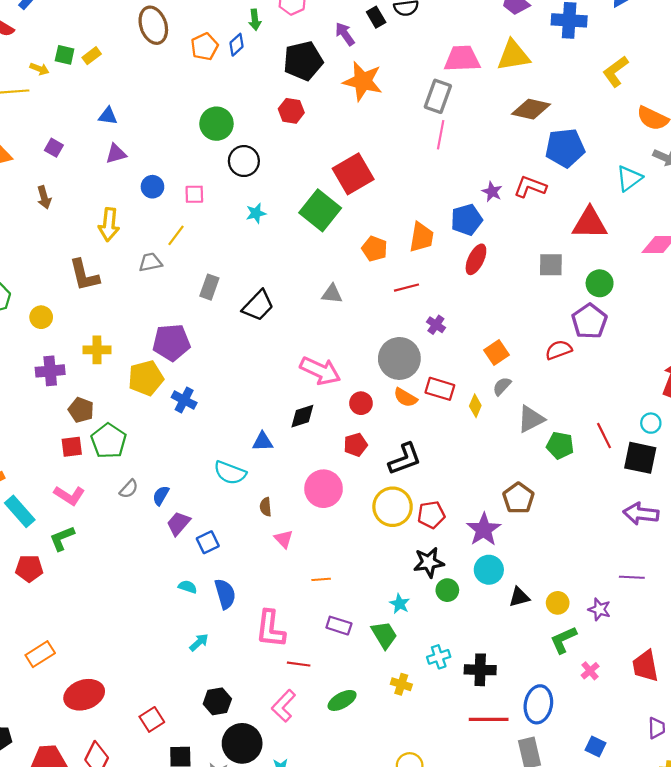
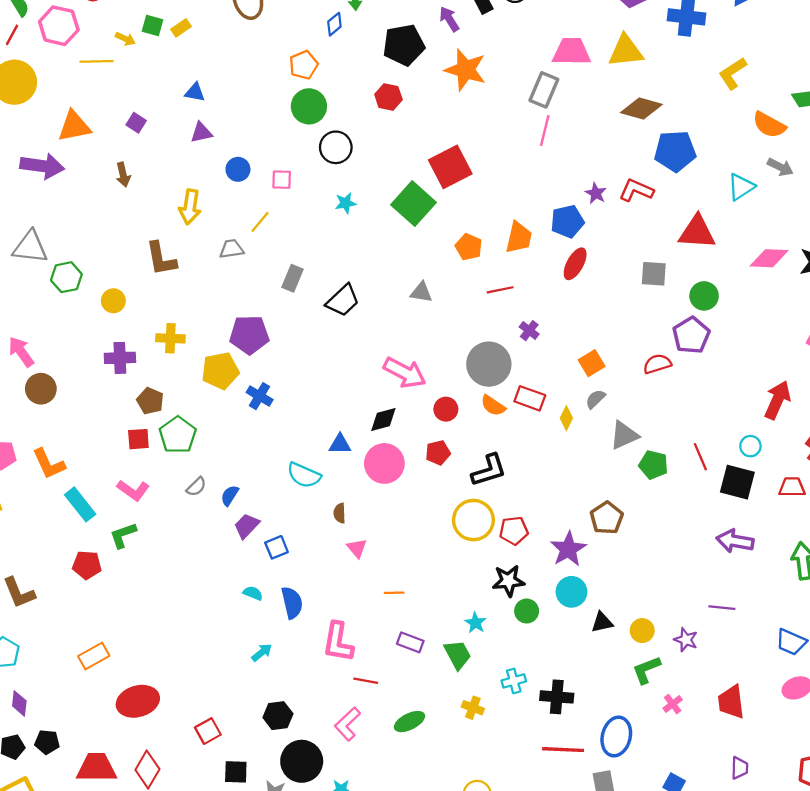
orange pentagon: (204, 47) -> (304, 65), moved
pink circle: (324, 489) -> (384, 463), moved

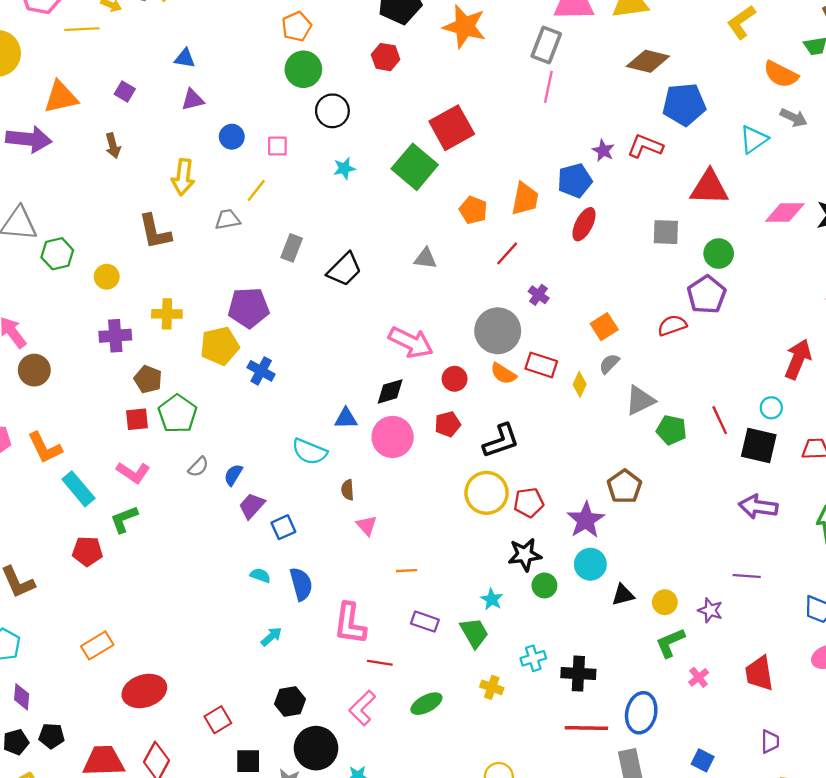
red line: (500, 290) -> (507, 253), turned -35

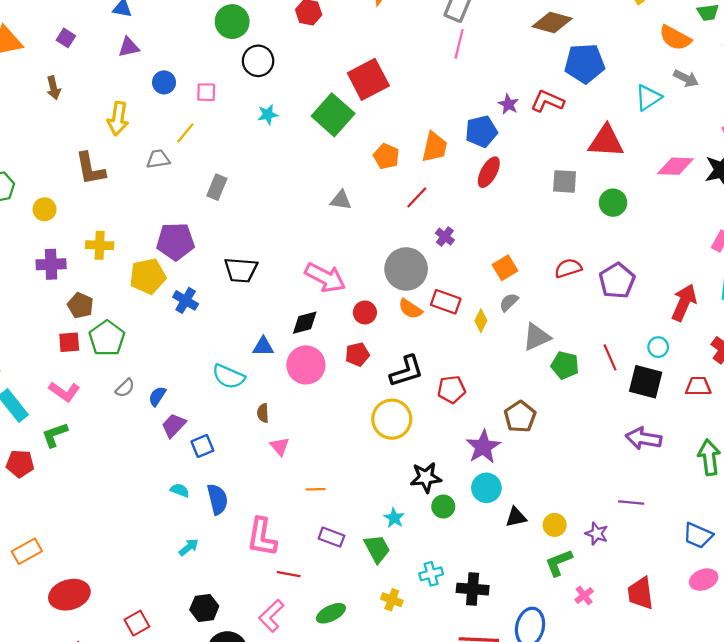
black trapezoid: (344, 269) -> (241, 270), moved, turned 48
purple pentagon: (707, 295) -> (617, 281), moved
red pentagon: (529, 503) -> (451, 389), moved

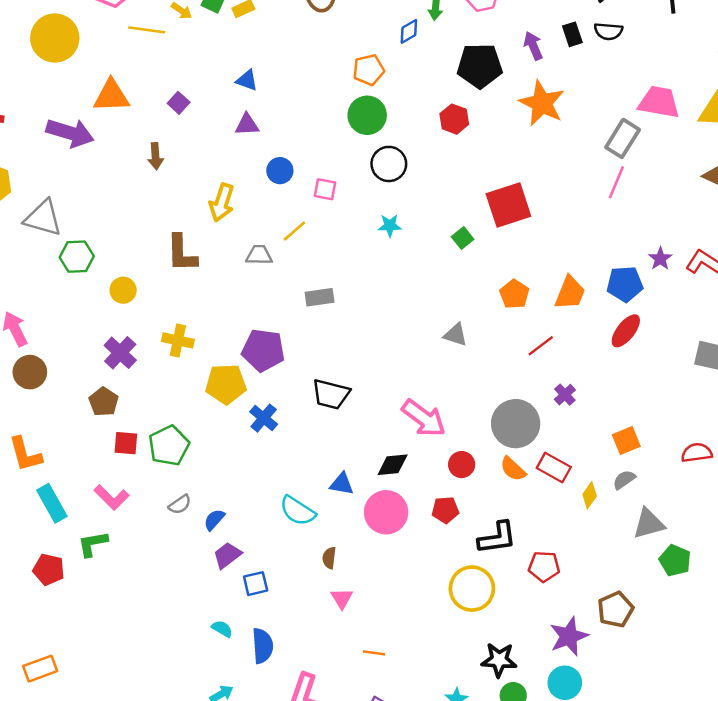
green square: (333, 115) -> (463, 238), size x0.5
gray rectangle: (217, 187) -> (320, 297), turned 50
purple cross: (51, 264) -> (120, 353), turned 36
brown pentagon: (80, 305) -> (104, 402), moved

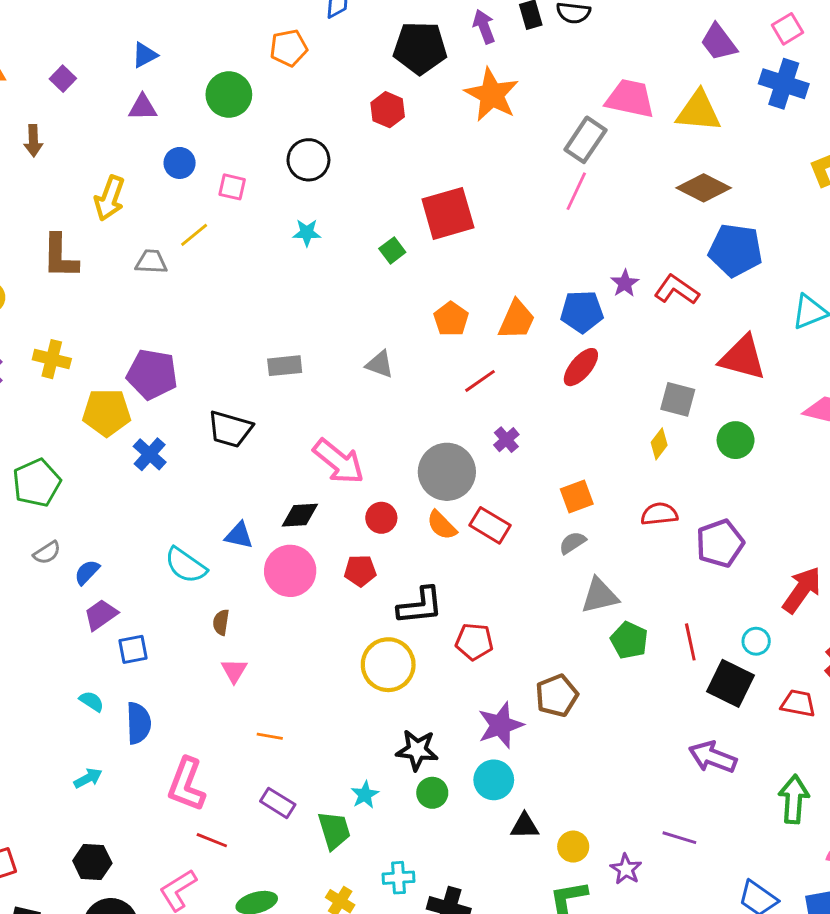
blue triangle: (247, 80) -> (145, 55), turned -50
green circle: (367, 115) -> (229, 95), moved
gray rectangle: (320, 297) -> (285, 366), moved
yellow diamond: (590, 495) -> (659, 444), moved

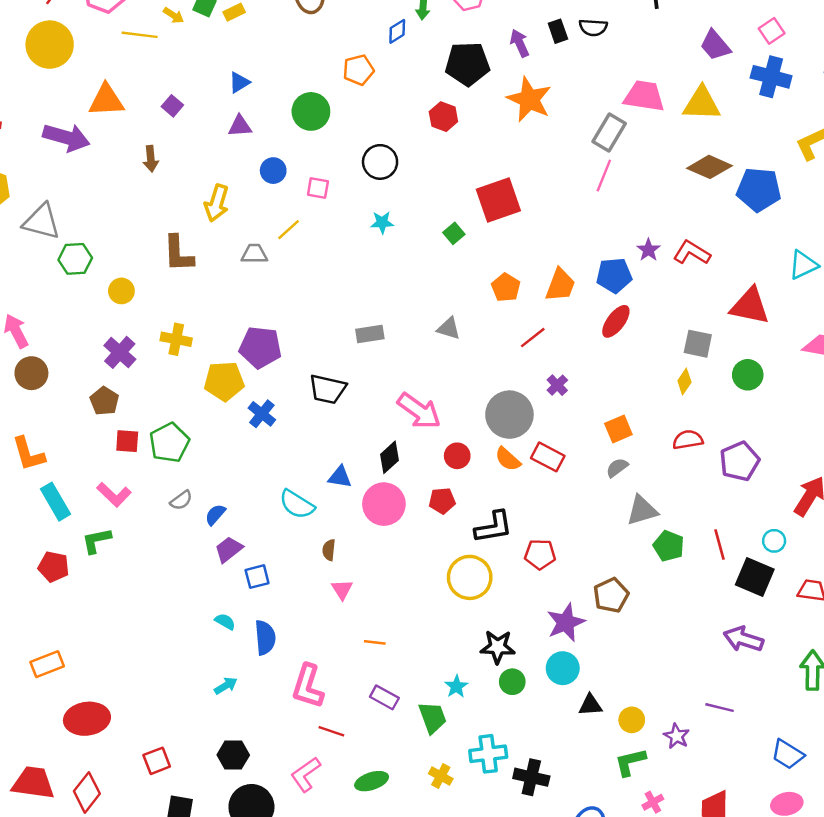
blue pentagon: (735, 250) -> (759, 190), moved
black diamond: (300, 515) -> (389, 457), turned -36
cyan cross: (398, 878) -> (488, 754), size x1.4

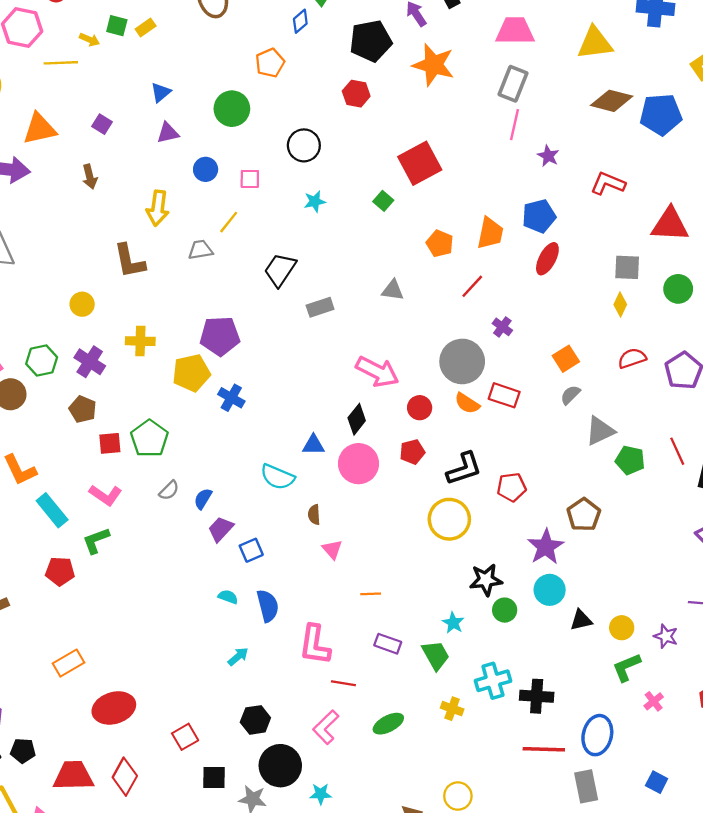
pink trapezoid: (644, 96) -> (515, 31), moved
purple star: (648, 250) -> (548, 156), moved
green hexagon: (75, 259) -> (42, 361), moved
black trapezoid: (328, 389) -> (280, 270), moved, turned 120

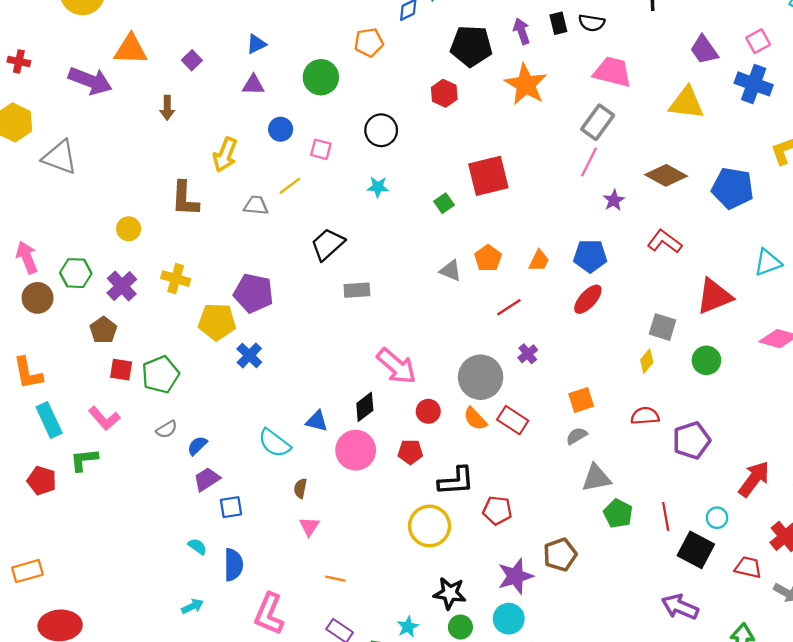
brown diamond: (612, 101) -> (666, 175), moved
red triangle: (670, 225) -> (714, 296), turned -39
orange trapezoid: (490, 233) -> (539, 261), size x0.7
gray triangle: (393, 290) -> (451, 271), moved

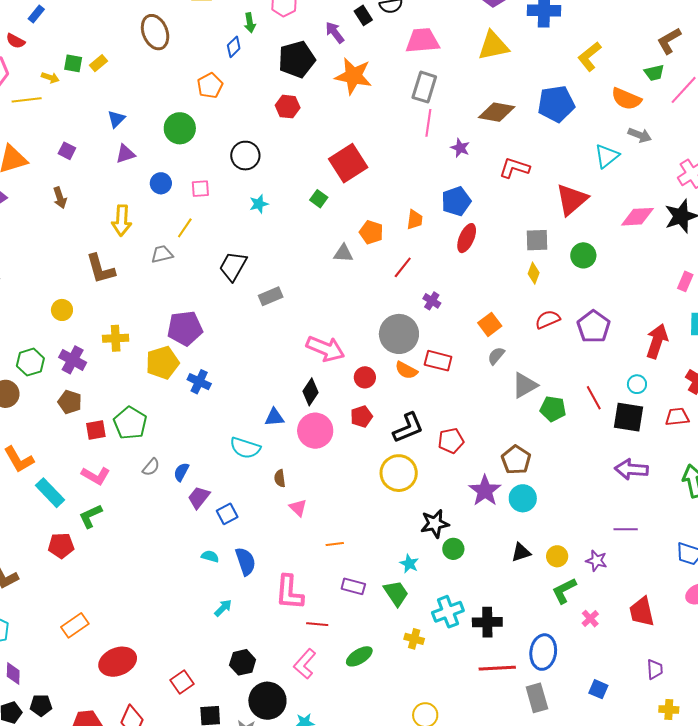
cyan circle: (509, 619) -> (523, 498), moved

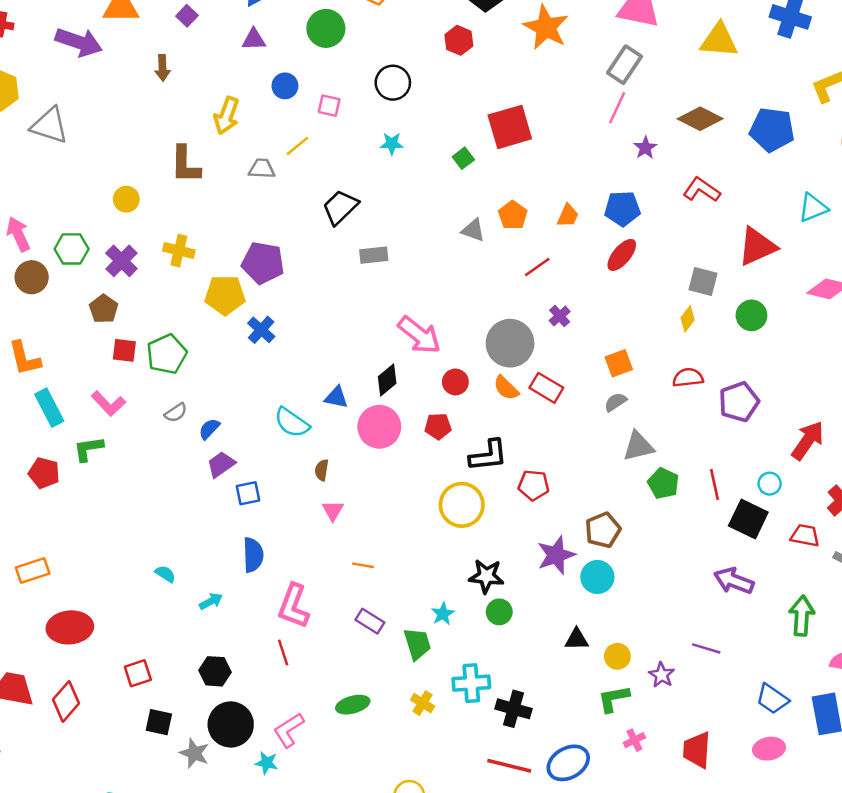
cyan semicircle: (210, 556) -> (165, 574), moved
red line: (317, 624) -> (283, 652), moved, turned 50
blue ellipse: (543, 652) -> (568, 763), turned 36
pink L-shape: (305, 664) -> (289, 730), moved

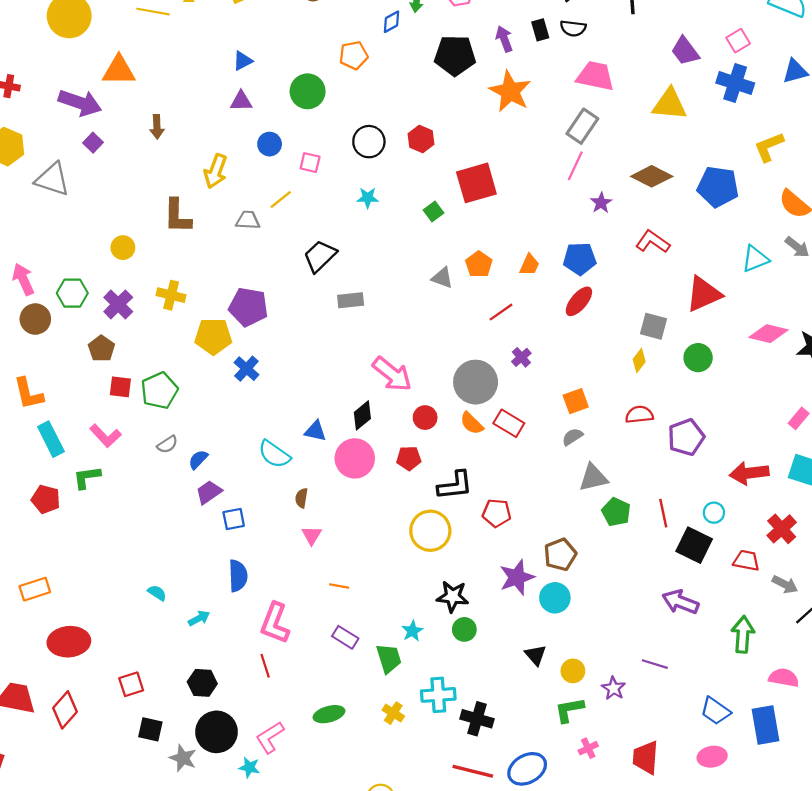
purple square: (187, 16) -> (93, 143), moved
red hexagon: (459, 40) -> (421, 139), moved
red arrow: (808, 440) -> (749, 473), turned -132
black triangle: (577, 639) -> (535, 655), turned 50

